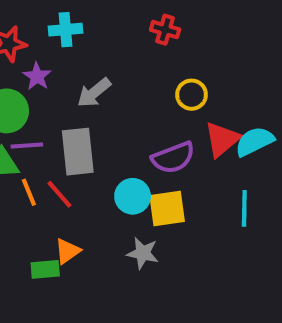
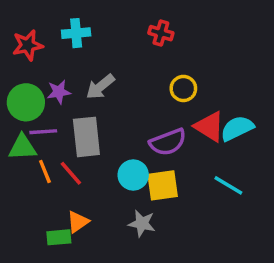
purple star: (37, 76) -> (59, 92), moved, turned 30
red triangle: (222, 139) -> (209, 127), turned -48
cyan line: (244, 208) -> (228, 185), turned -60

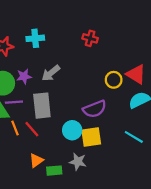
yellow circle: (183, 88) -> (114, 80), moved
red triangle: (209, 127) -> (136, 74), moved
green rectangle: (59, 237) -> (54, 171), moved

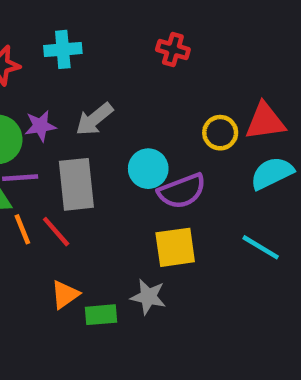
red triangle: (136, 74) -> (265, 121), turned -40
cyan circle: (72, 130) -> (148, 169), moved

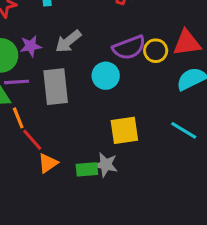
purple semicircle: (182, 191) -> (129, 48), moved
red line: (56, 232) -> (32, 140), moved
green rectangle: (101, 315) -> (87, 169), moved

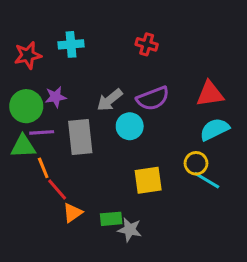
gray arrow: (68, 41) -> (110, 100), moved
yellow circle: (156, 51) -> (196, 163), moved
gray star: (106, 165) -> (130, 230), moved

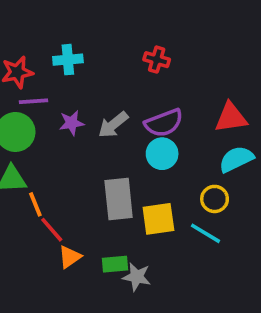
purple star: (56, 97) -> (72, 123), moved
cyan circle: (130, 126) -> (162, 154), moved
purple line: (42, 132) -> (34, 101), moved
gray rectangle: (80, 137) -> (119, 199), moved
cyan line: (207, 180) -> (205, 233), moved

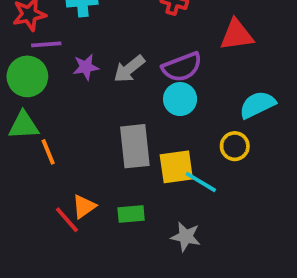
red triangle: (231, 117) -> (237, 35), moved
red line: (52, 230) -> (67, 220), moved
cyan line: (205, 233) -> (201, 182), moved
gray star: (137, 277) -> (186, 237), moved

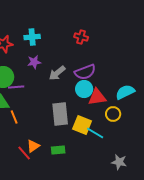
red triangle: (237, 35) -> (97, 97), moved
purple line: (46, 44) -> (16, 87), moved
purple star: (86, 67) -> (34, 62), moved
yellow square: (176, 167) -> (82, 125), turned 30
gray star: (186, 237) -> (119, 162), moved

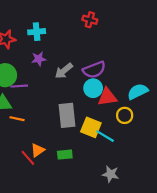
red cross: (81, 37) -> (90, 20), moved
orange line: (14, 117) -> (17, 119), turned -56
gray star: (119, 162) -> (110, 174), moved

